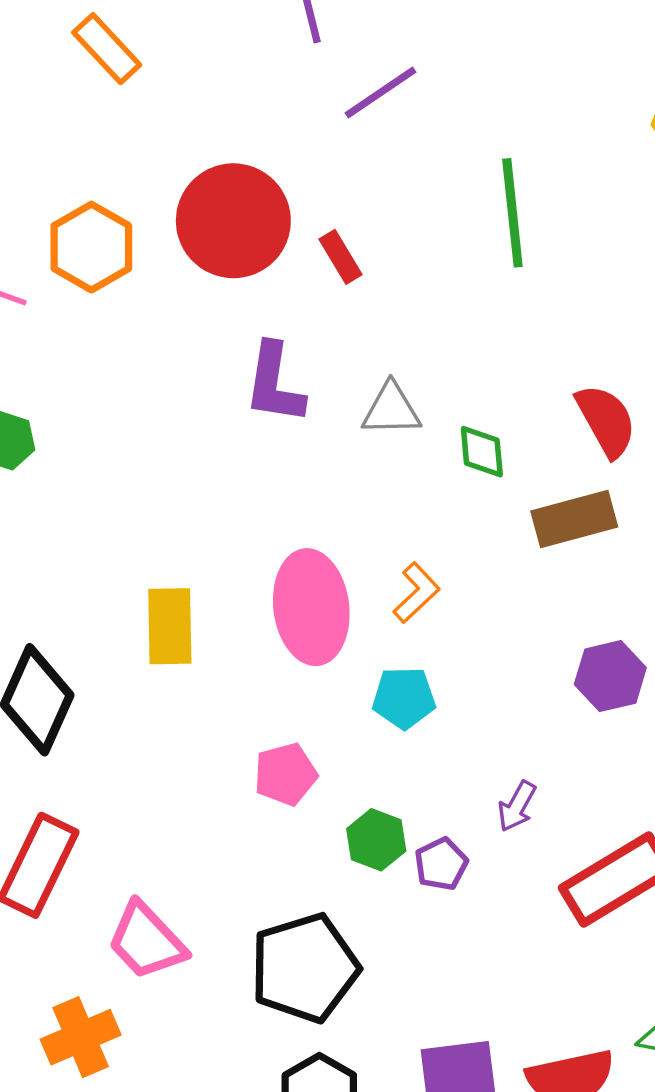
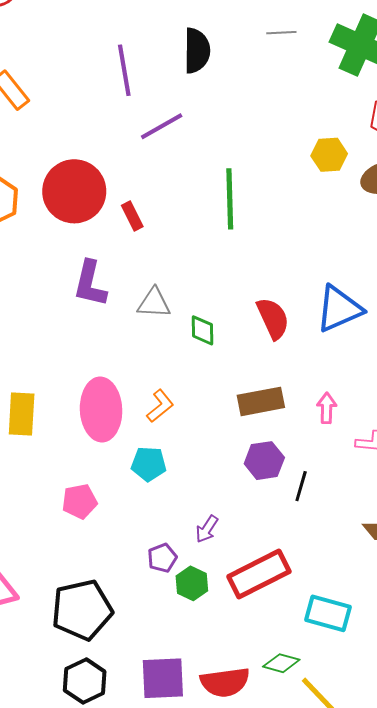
brown rectangle: (574, 519) -> (261, 401), moved
green hexagon: (376, 840) -> (192, 583), moved

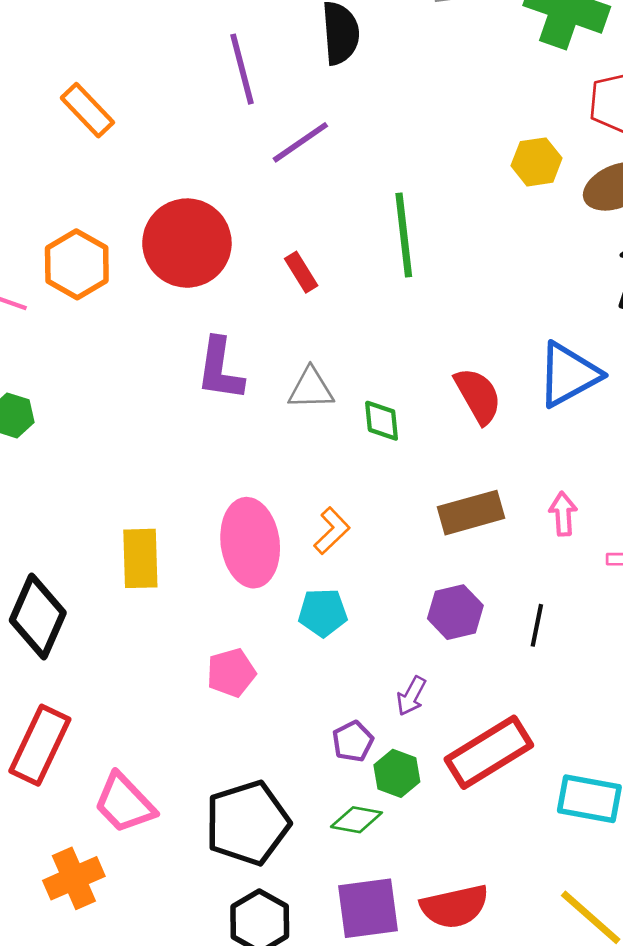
red rectangle: (132, 216) -> (301, 272), moved
purple hexagon: (264, 461) -> (455, 612), moved
green diamond: (281, 663) -> (356, 820), moved

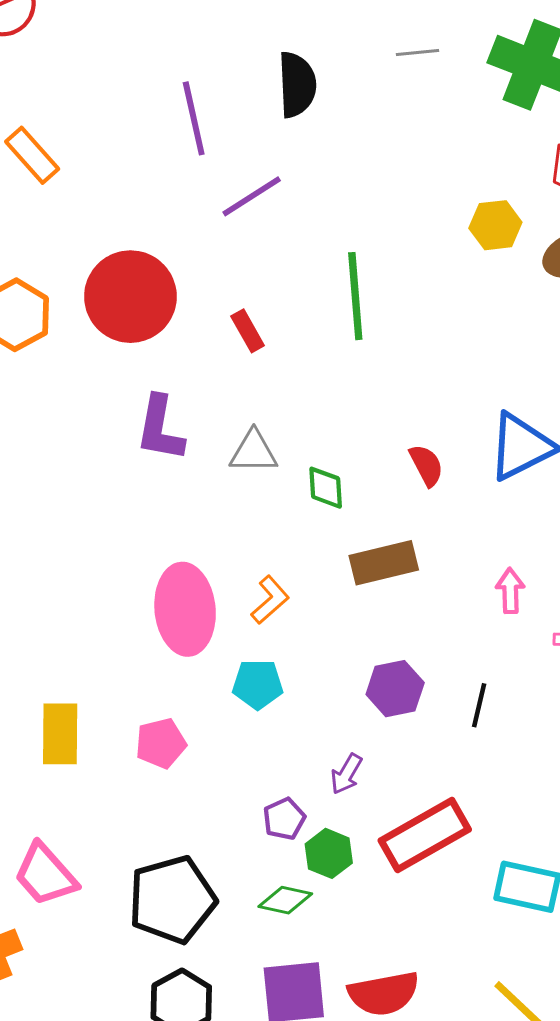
red semicircle: (478, 396) -> (426, 465), size x0.7
brown rectangle: (471, 513) -> (384, 563), moved
yellow rectangle: (140, 558) -> (60, 734), moved

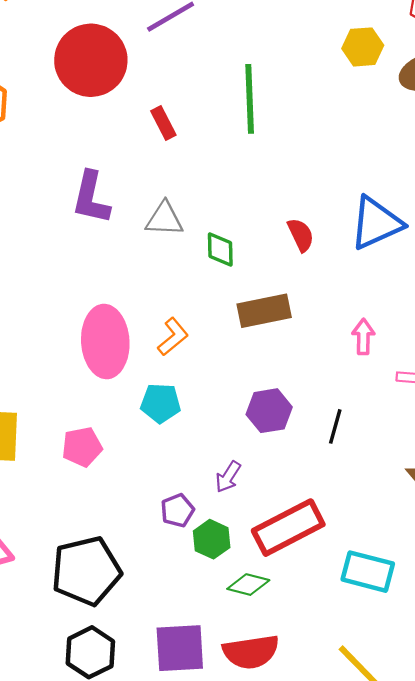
red circle: (130, 297) -> (91, 60), moved
green diamond: (285, 900) -> (248, 585), moved

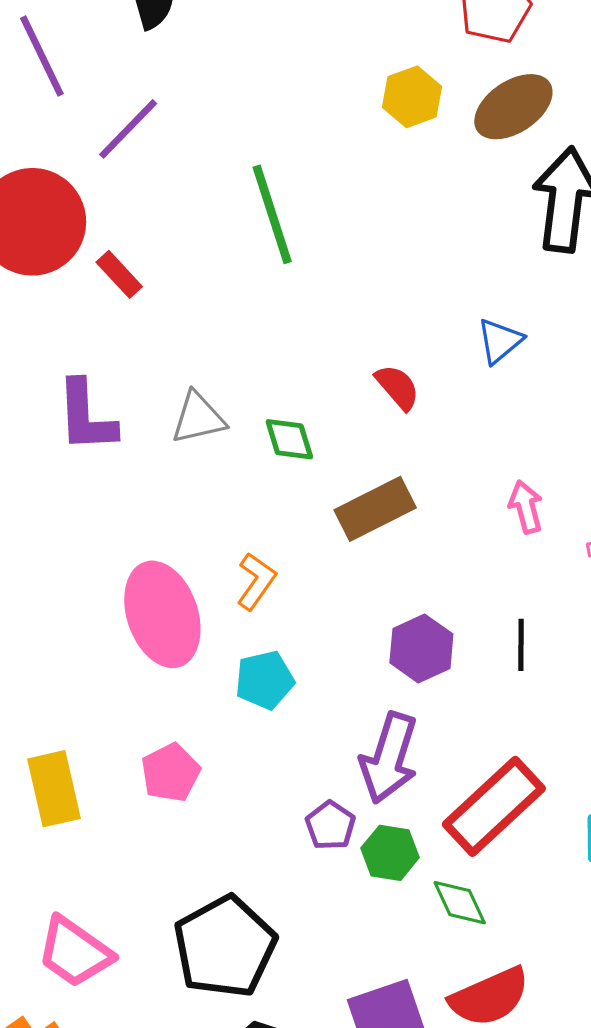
red rectangle: (163, 123) -> (119, 274), moved
blue triangle: (376, 223) -> (500, 341), size x0.6
purple arrow: (228, 477) -> (389, 758), size x1.8
green diamond: (248, 585) -> (460, 903), turned 66

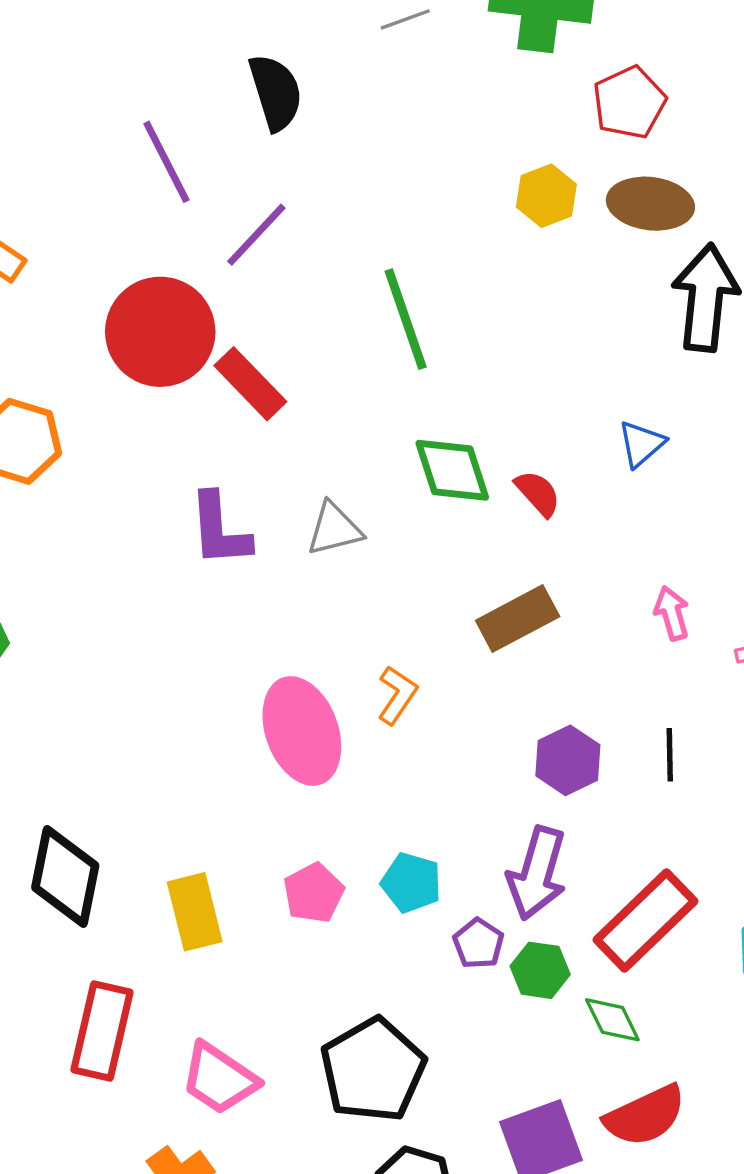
brown ellipse: (513, 107) -> (650, 204), turned 42
red rectangle: (119, 274) -> (250, 384), size x1.5
green diamond: (289, 439) -> (452, 470), moved, size x1.5
cyan pentagon: (265, 680) -> (411, 883), moved, turned 30

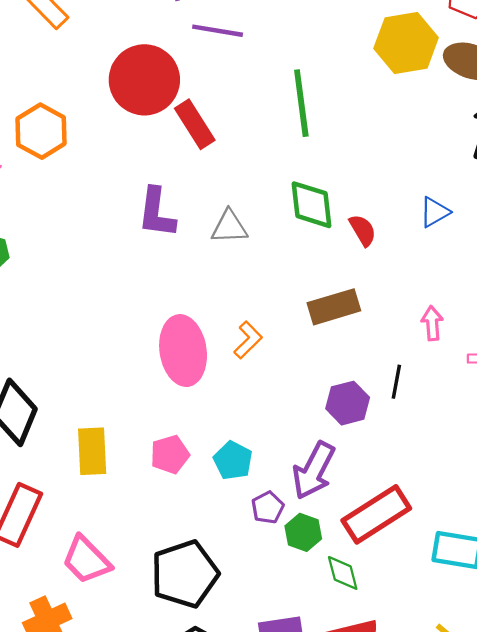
yellow hexagon: (546, 196) -> (406, 43), size x1.6
purple line: (256, 235) -> (218, 31), turned 45
black line: (670, 755) -> (396, 382), moved

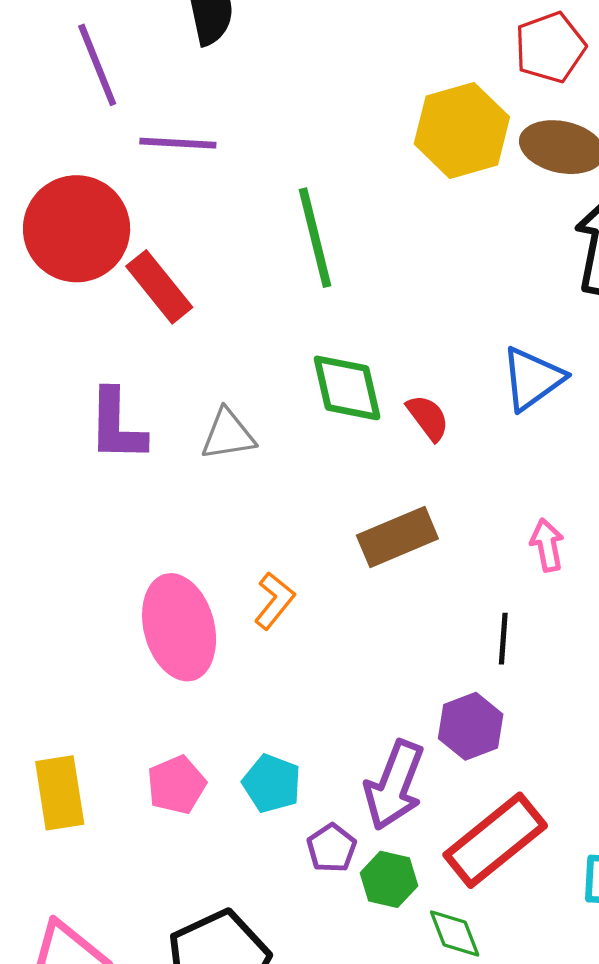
blue triangle: (435, 212) -> (532, 379), size x1.4
purple hexagon: (348, 403) -> (471, 726), moved

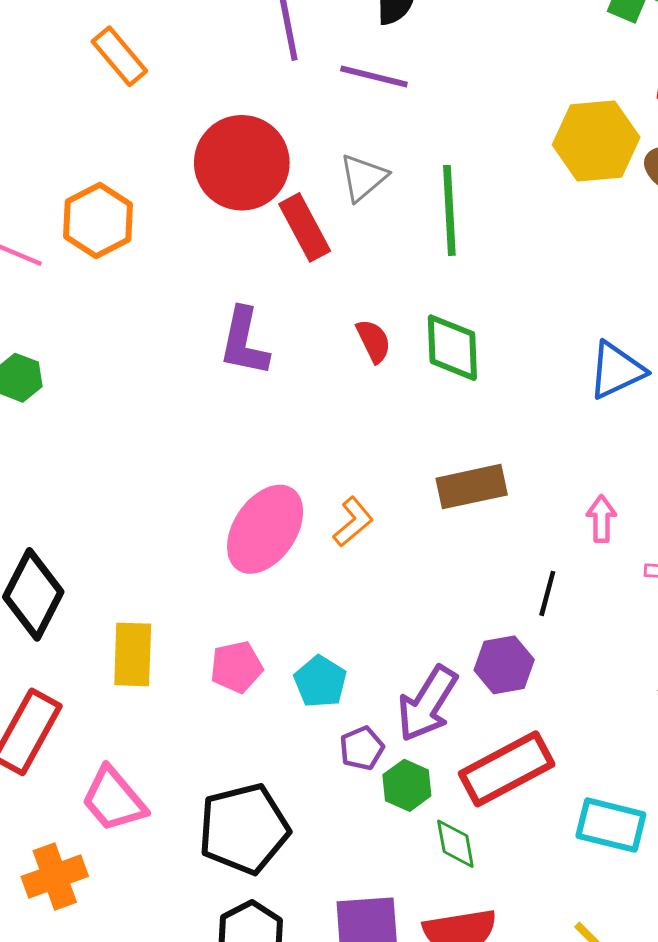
purple line: (178, 143) -> (374, 77), moved
red semicircle: (428, 418) -> (374, 341), moved
gray triangle: (228, 435) -> (363, 177), moved, turned -42
pink ellipse: (179, 627) -> (265, 529), turned 38

